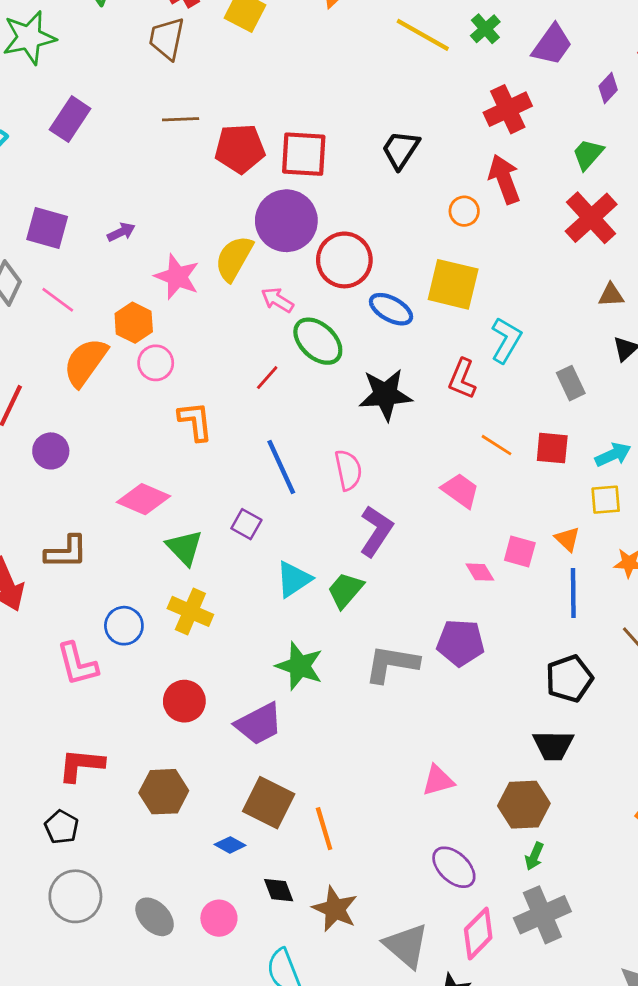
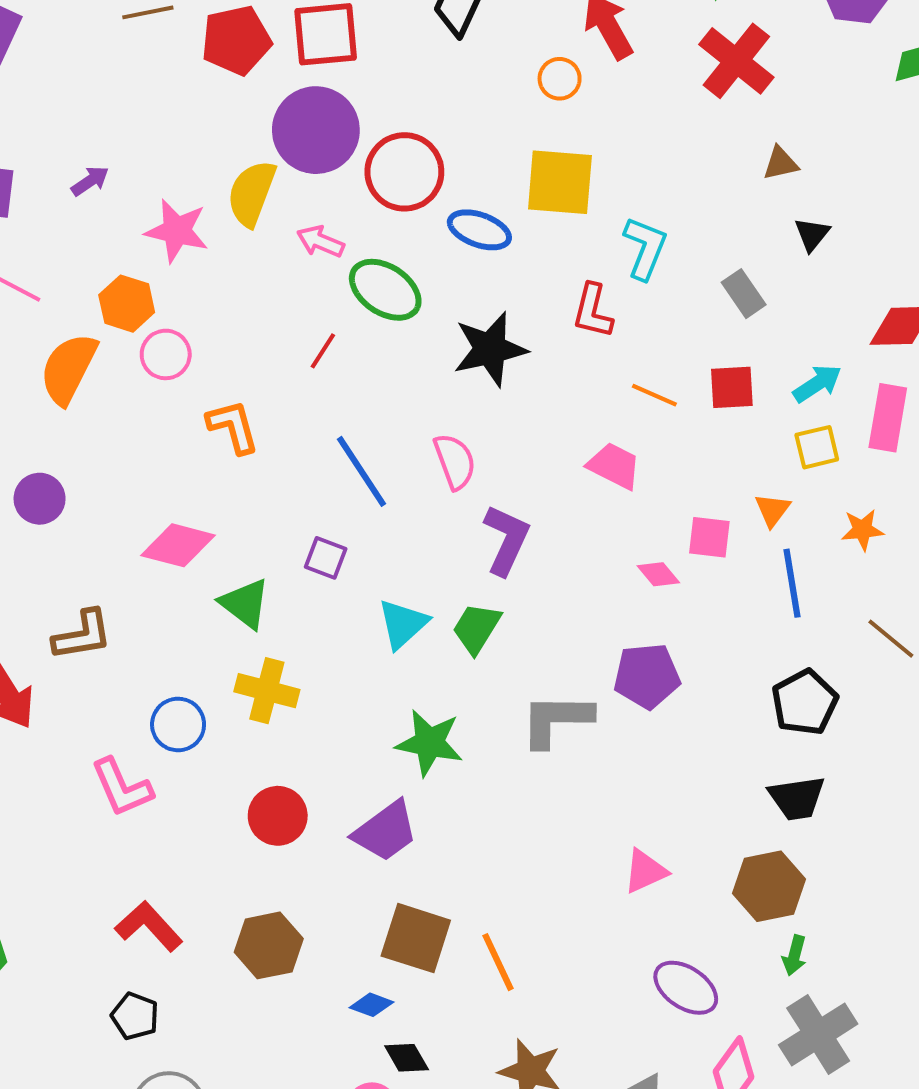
orange triangle: (567, 539) -> (772, 510), turned 32
red L-shape: (81, 765) -> (149, 926), turned 51
black diamond: (279, 890) -> (407, 1058), moved

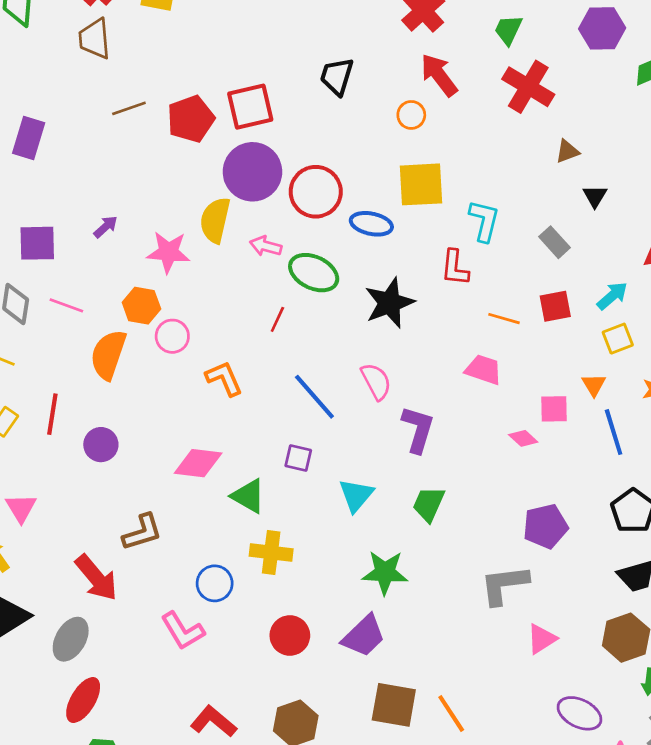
green trapezoid: (476, 628) -> (429, 504), moved
purple pentagon: (647, 676) -> (545, 526), moved
gray L-shape: (556, 720) -> (504, 585), moved

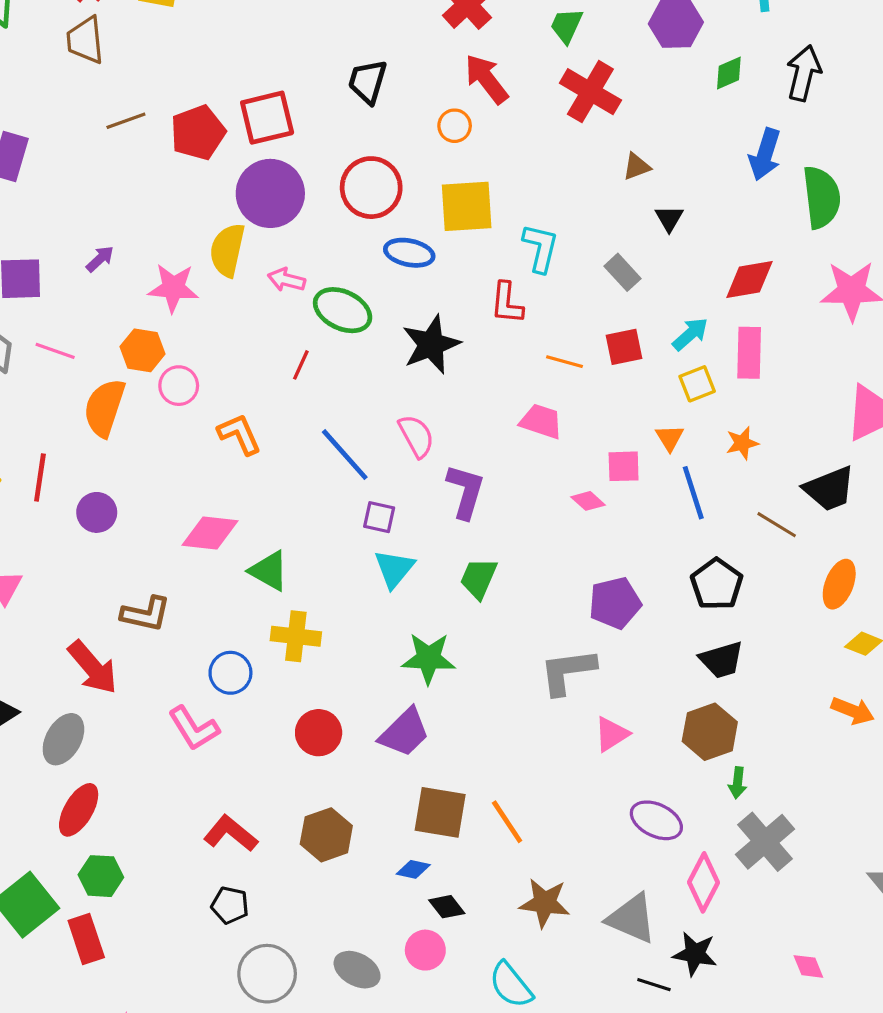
red circle: (316, 192) -> (371, 188), moved
purple square: (298, 458) -> (379, 517), moved
brown L-shape: (142, 532) -> (146, 614), turned 30

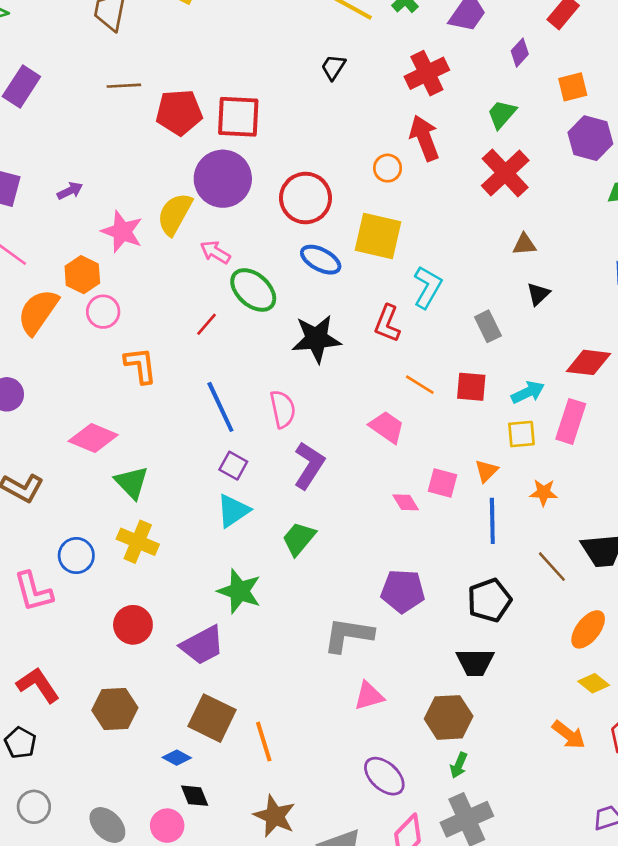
black trapezoid: (368, 82) -> (333, 67), moved, size x0.7
gray circle: (267, 974) -> (34, 807), size x0.7

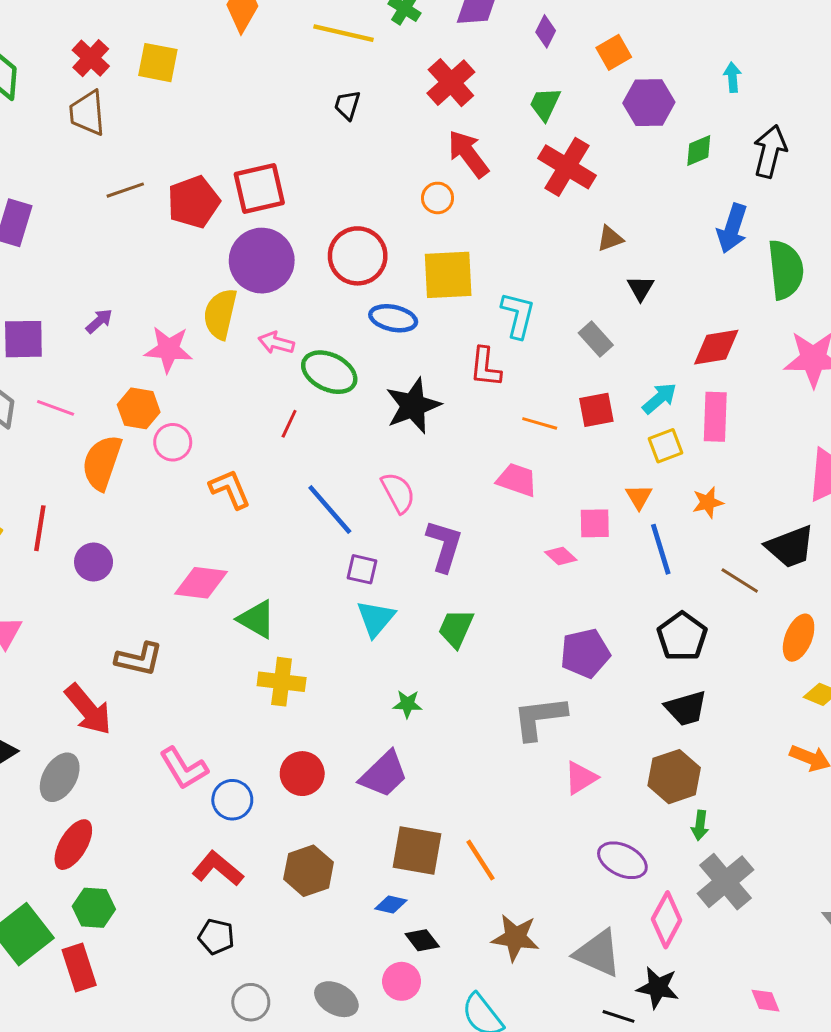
blue circle: (76, 556) -> (232, 800), moved
green star: (239, 591) -> (407, 704), size x0.6

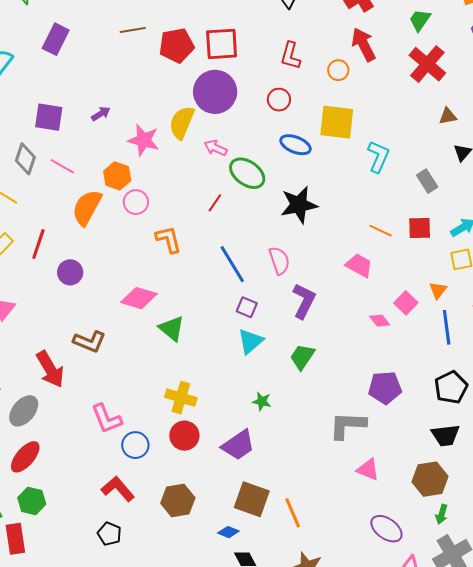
red circle: (358, 256) -> (279, 100), size x0.6
red L-shape: (485, 367) -> (290, 56), moved
pink square: (595, 523) -> (406, 303), turned 35
yellow cross: (282, 682) -> (181, 398), moved
pink triangle: (581, 778) -> (368, 469), turned 45

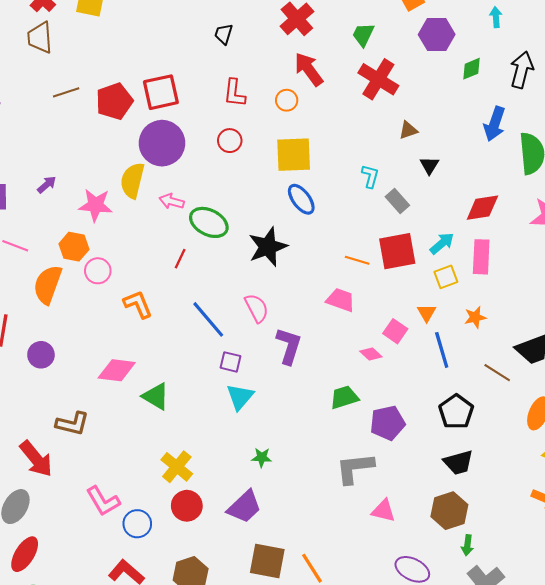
blue ellipse: (295, 145) -> (301, 199), moved, turned 40
cyan L-shape: (378, 157) -> (370, 176), moved, size x0.7
red square: (420, 228) -> (397, 251), size x1.5
green trapezoid: (302, 357) -> (344, 397), moved, turned 48
yellow cross: (181, 398) -> (177, 467), turned 32

